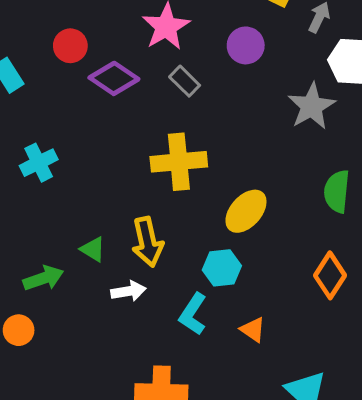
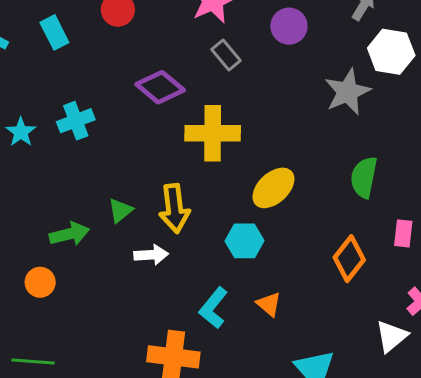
purple diamond: (114, 78) -> (160, 87), moved
green triangle: (93, 249) -> (120, 210), turned 44
cyan L-shape: (193, 314) -> (213, 308), moved

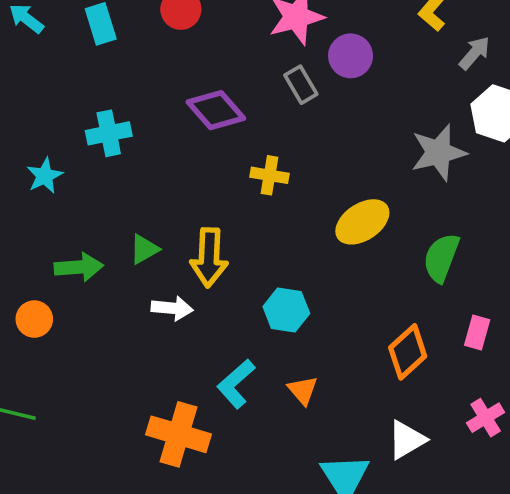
purple circle: (289, 26) -> (351, 56), moved
cyan star: (21, 132) -> (45, 176), moved
yellow cross: (213, 133) -> (270, 175), size x0.6
yellow ellipse: (273, 188) -> (362, 222), moved
white triangle: (391, 336) -> (407, 440), moved

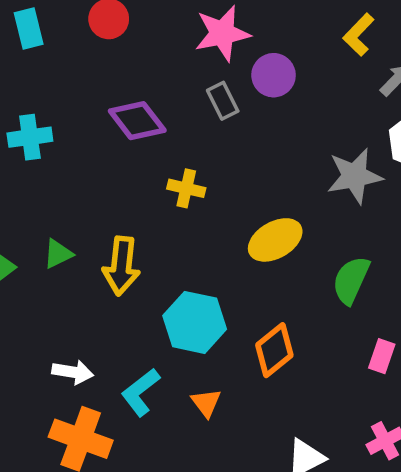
white arrow: (172, 308) -> (73, 372), moved
cyan hexagon: (286, 310) -> (195, 322), size x1.4
orange diamond: (408, 352) -> (274, 350), moved

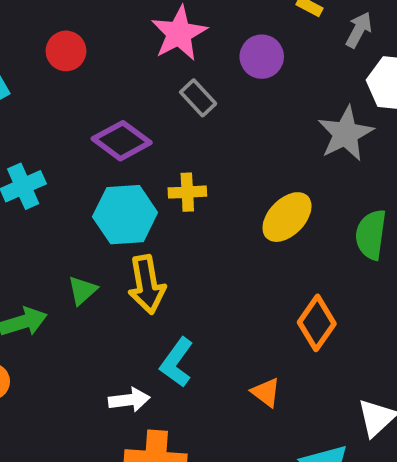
purple circle: (274, 75) -> (262, 57), moved
cyan hexagon: (195, 322) -> (125, 215), moved
cyan L-shape: (140, 392) -> (177, 362), moved

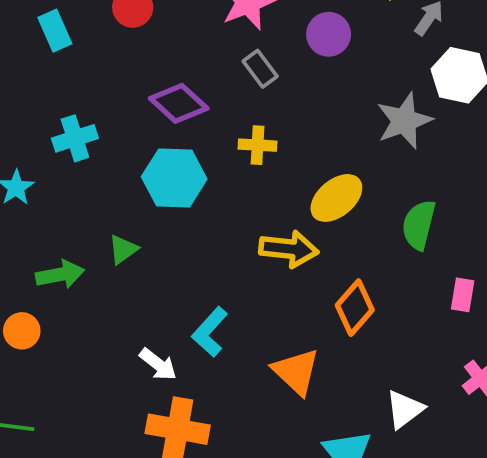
yellow cross: (187, 192) -> (258, 145), moved
yellow arrow: (147, 284) -> (289, 249), moved, turned -80
orange triangle: (266, 392) -> (296, 372), size x1.6
white arrow: (129, 400) -> (158, 364), turned 39

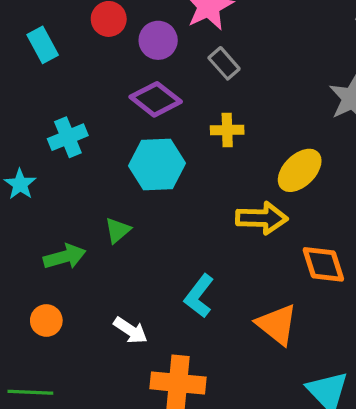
purple circle: (329, 34) -> (158, 40), moved
orange diamond: (355, 308) -> (323, 264), turned -54
orange circle: (22, 331) -> (46, 320), moved
white arrow: (158, 364) -> (131, 330), moved

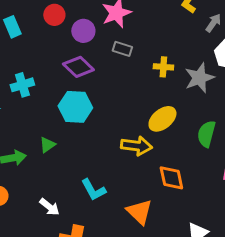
gray rectangle: (224, 63) -> (122, 49), turned -36
yellow cross: (227, 130) -> (163, 67), moved
cyan L-shape: (199, 296) -> (93, 190), turned -72

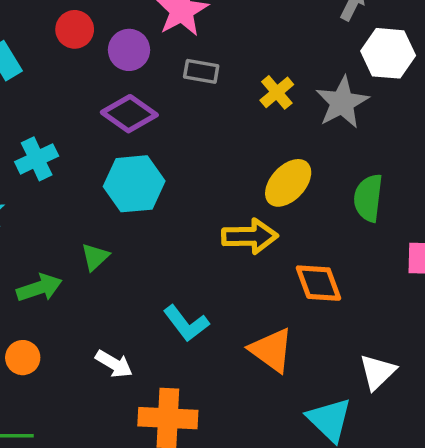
yellow cross: (163, 67) -> (277, 92), turned -36

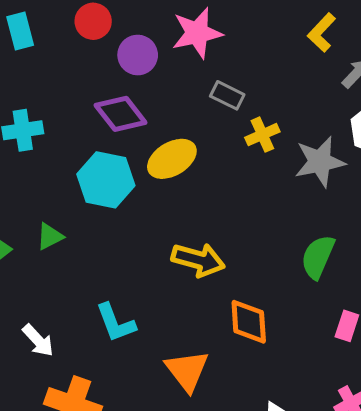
gray rectangle: (201, 71) -> (227, 95), moved
yellow ellipse: (288, 183) -> (172, 159), moved

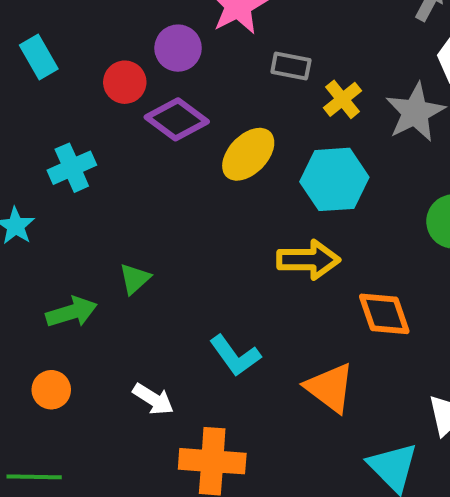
red circle: (93, 21) -> (125, 82), moved
cyan hexagon: (106, 180) -> (334, 179), moved

